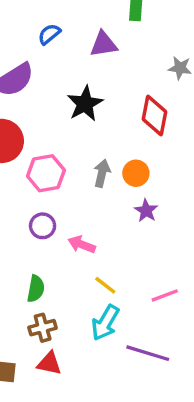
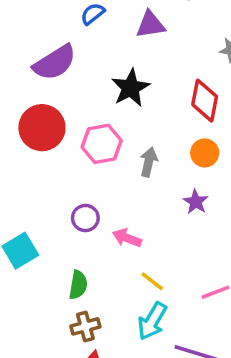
pink hexagon: (46, 173) -> (102, 144), moved
orange circle: (136, 173) -> (205, 153), moved

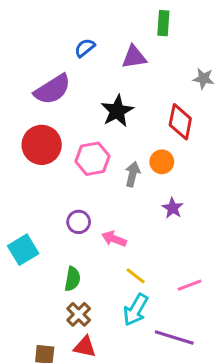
orange circle: (205, 153) -> (162, 162), moved
brown cross: (85, 326) -> (79, 314), turned -30

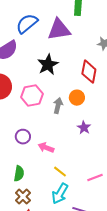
blue semicircle: (85, 48) -> (27, 24), size x1.6
purple triangle: (134, 57) -> (59, 30), size x1.4

